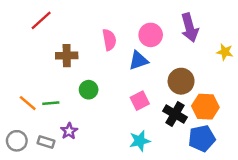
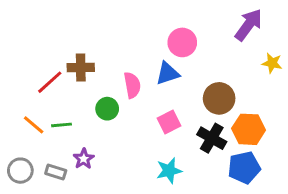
red line: (41, 20) -> (50, 82), moved
purple arrow: (190, 28) -> (249, 25), moved, turned -128
pink semicircle: (109, 40) -> (132, 85), moved

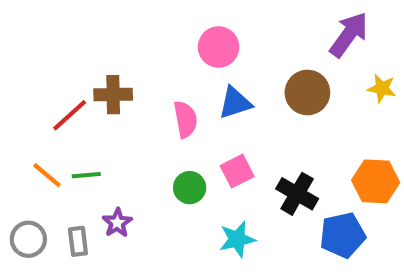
pink circle: (182, 42) -> (219, 47), moved
brown circle: (219, 98) -> (307, 92), moved
green circle: (107, 109) -> (190, 188), moved
orange hexagon: (249, 129) -> (376, 181), moved
gray rectangle: (56, 172) -> (78, 241), turned 66

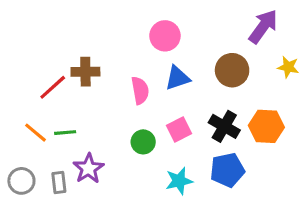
orange hexagon: (376, 181) -> (266, 126), moved
black cross: (297, 194) -> (224, 126), moved
purple star: (117, 223) -> (89, 168), size x1.4
blue pentagon: (343, 235) -> (227, 170), moved

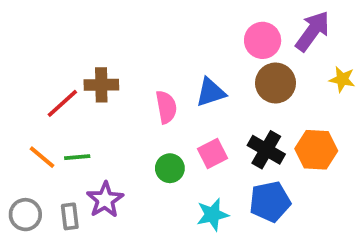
pink circle: (165, 36) -> (263, 40), moved

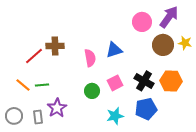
brown circle: (276, 83) -> (163, 45), moved

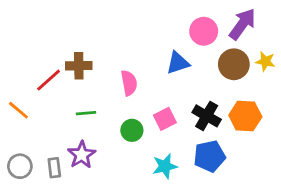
blue triangle: (114, 50) -> (178, 63), moved
orange line: (23, 85) -> (18, 110), moved
green line: (42, 85) -> (86, 113), moved

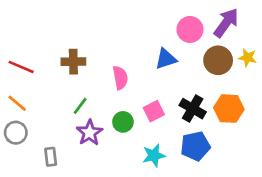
red line: (49, 80) -> (21, 67), moved, turned 65
green line: (86, 113) -> (80, 106), turned -48
purple star: (82, 155) -> (89, 133), moved
gray circle: (20, 166) -> (16, 133), moved

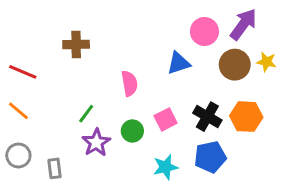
brown cross: (73, 62) -> (76, 44), moved
gray circle: (16, 133) -> (18, 155), moved

